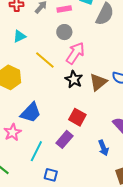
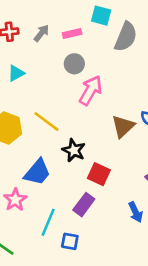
yellow line: (45, 60) -> (46, 121), moved
black star: (74, 79) -> (74, 150), moved
blue square: (51, 175) -> (70, 241), moved

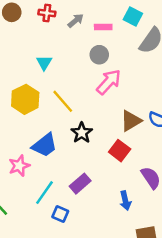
cyan triangle: (16, 73) -> (44, 63), moved, turned -42
red square: (99, 174) -> (120, 151), moved

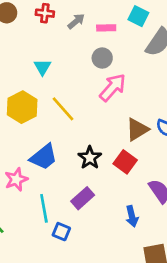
black star: (82, 133) -> (90, 158), moved
cyan line: (44, 193) -> (44, 208), turned -45

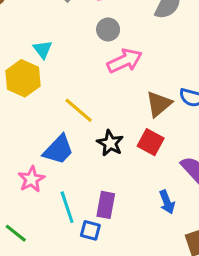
pink arrow: (113, 87) -> (125, 61), turned 32
yellow hexagon: (22, 107) -> (23, 78), moved
yellow line: (63, 109) -> (79, 110), moved
purple rectangle: (83, 198) -> (106, 205), moved, turned -30

